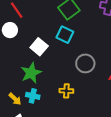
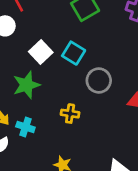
cyan square: (65, 35) -> (74, 53), moved
cyan cross: (33, 96) -> (25, 127), moved

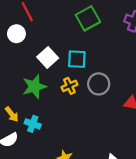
cyan square: (74, 53) -> (77, 59), turned -30
yellow cross: (70, 114) -> (69, 86), moved, turned -35

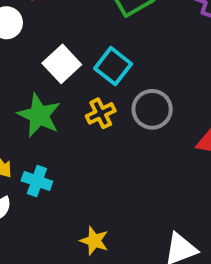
cyan square: (77, 59) -> (113, 66), turned 36
green star: (34, 87) -> (39, 115), turned -30

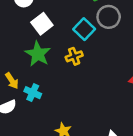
white square: (62, 64) -> (42, 24), moved
gray circle: (152, 109) -> (109, 17), moved

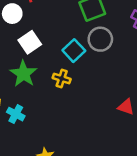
yellow cross: (74, 56) -> (62, 78), turned 35

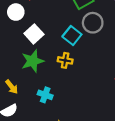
green star: (23, 74) -> (33, 61), turned 30
cyan cross: (16, 114) -> (45, 95), moved

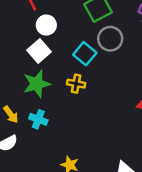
white circle: (16, 12) -> (46, 25), moved
cyan cross: (45, 95) -> (38, 119), moved

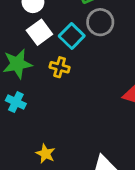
white square: (39, 51) -> (39, 32), moved

